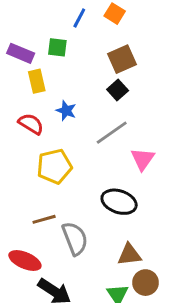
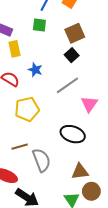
green square: (57, 47) -> (39, 25), moved

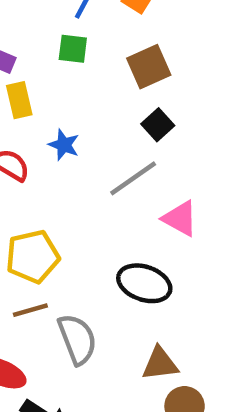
black square: (72, 55) -> (158, 125), moved
pink triangle: (89, 104) -> (180, 219), turned -36
yellow pentagon: (27, 109) -> (33, 257), moved

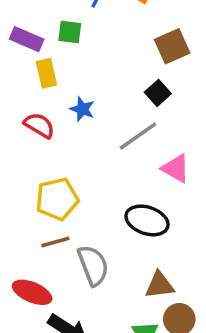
green square: (73, 49) -> (70, 32), moved
brown square: (149, 67) -> (172, 46), moved

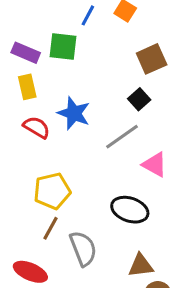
green square: (70, 32) -> (63, 46), size x1.4
yellow rectangle: (46, 73) -> (27, 87), moved
blue star: (82, 109) -> (74, 113), size x1.5
brown line: (55, 242) -> (51, 228), turned -45

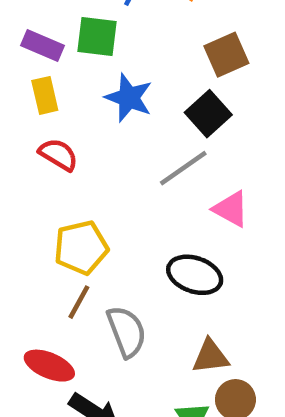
black square: (139, 99) -> (208, 114), size x1.4
blue star: (74, 113) -> (129, 98), moved

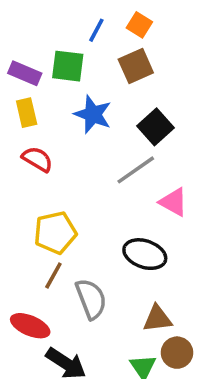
brown square: (226, 55) -> (136, 66), moved

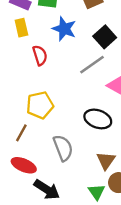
red semicircle: (37, 159) -> (40, 55), moved, turned 42
brown line: (53, 276) -> (21, 133), moved
brown triangle: (157, 319) -> (106, 161), turned -48

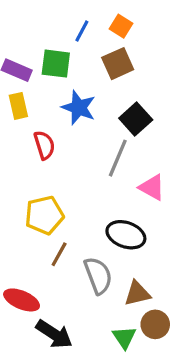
gray line: (92, 65) -> (118, 158), turned -32
brown line: (21, 133) -> (59, 254), moved
gray semicircle: (63, 148) -> (98, 275), moved
brown triangle: (106, 161) -> (137, 293), turned 42

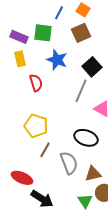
yellow pentagon: (44, 215) -> (36, 126), turned 30

